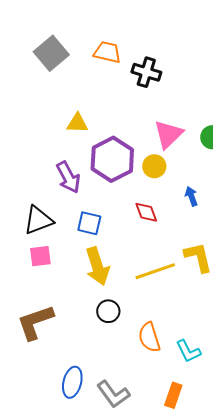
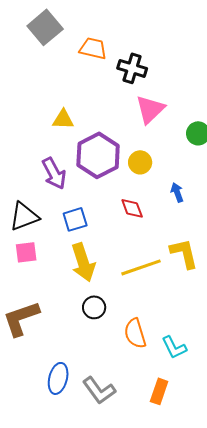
gray square: (51, 53) -> (45, 27), moved
pink triangle: (168, 134) -> (150, 109), moved
blue square: (89, 223) -> (75, 219), turned -30

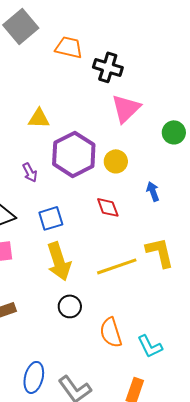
purple arrow: (54, 173) -> (30, 172), size x0.6

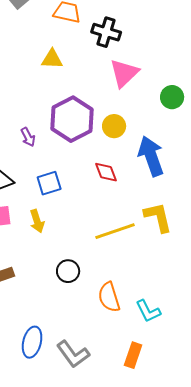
yellow triangle: (39, 118) -> (52, 59), moved
blue arrow: (153, 191) -> (151, 156), size x2.0
yellow arrow: (59, 261) -> (37, 221), moved, size x0.6

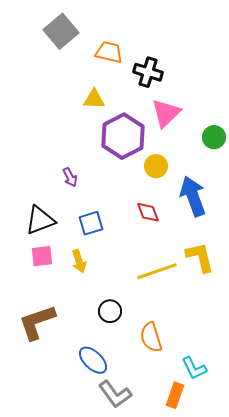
purple hexagon: (72, 119) -> (123, 136), moved
cyan L-shape: (148, 311) -> (194, 368), moved
blue ellipse: (32, 342) -> (93, 360), moved, turned -60

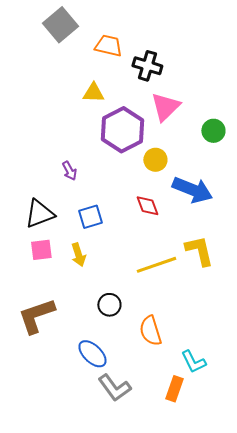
blue arrow: (193, 196) -> (192, 190), turned 132

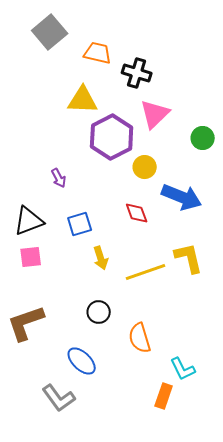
yellow triangle: (93, 93) -> (83, 100), size x1.4
yellow arrow: (78, 255) -> (101, 258), moved
gray L-shape: (114, 388) -> (59, 398), moved

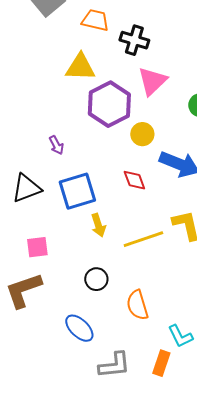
blue square: (80, 224) -> (77, 191), size x1.5
pink square: (31, 257) -> (37, 247), moved
gray L-shape: (59, 398) -> (114, 365), moved, turned -60

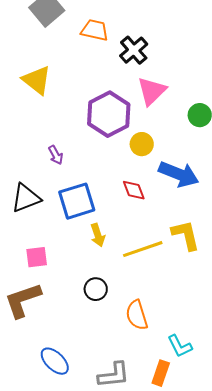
black cross: (134, 40) -> (134, 50), turned 32
yellow triangle: (80, 67) -> (37, 80), moved, turned 36
blue ellipse: (79, 328) -> (55, 361), moved

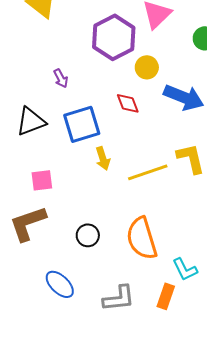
red diamond: (134, 190) -> (128, 103), moved
black circle: (96, 289) -> (88, 235), moved
orange semicircle: (137, 315) -> (142, 238), size x1.4

